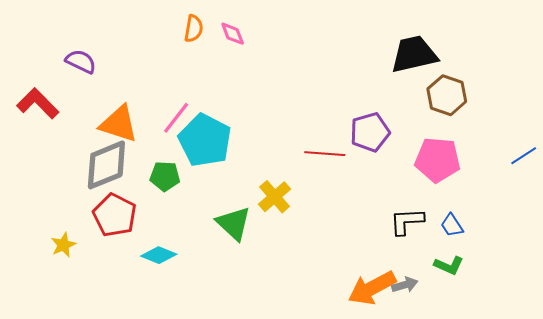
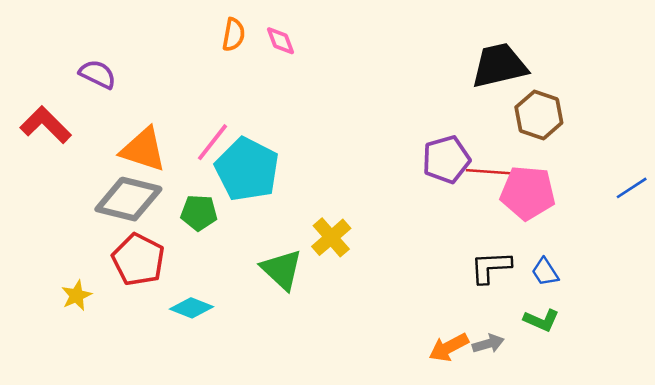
red line: (325, 154) -> (491, 172), moved
gray diamond: (106, 165) -> (128, 199), turned 36
orange arrow: (372, 288) -> (449, 347), size x0.7

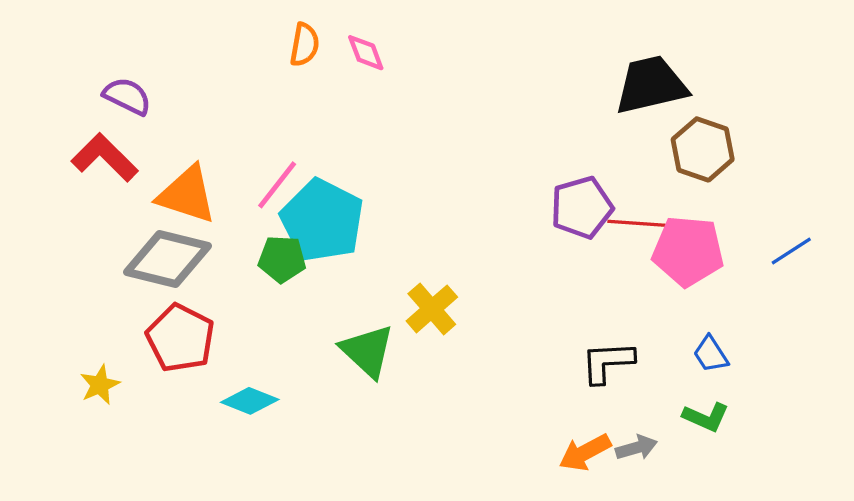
red L-shape: (46, 125) -> (105, 157), moved
blue line: (632, 188) -> (791, 251), moved
green pentagon: (199, 213) -> (282, 259), moved
black L-shape: (491, 267) -> (608, 362), moved

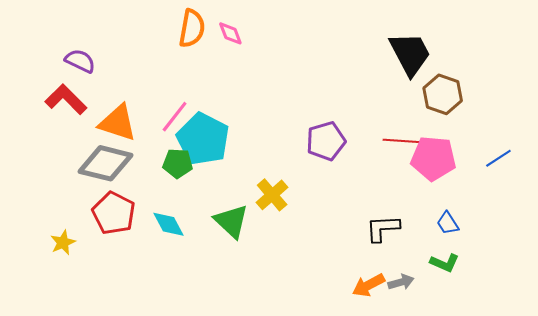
orange semicircle: (305, 45) -> (192, 28), size x1.4
black trapezoid: (651, 85) -> (410, 54), turned 75
purple pentagon: (582, 207) -> (326, 141), moved
cyan diamond: (250, 401) -> (168, 224), moved, turned 40

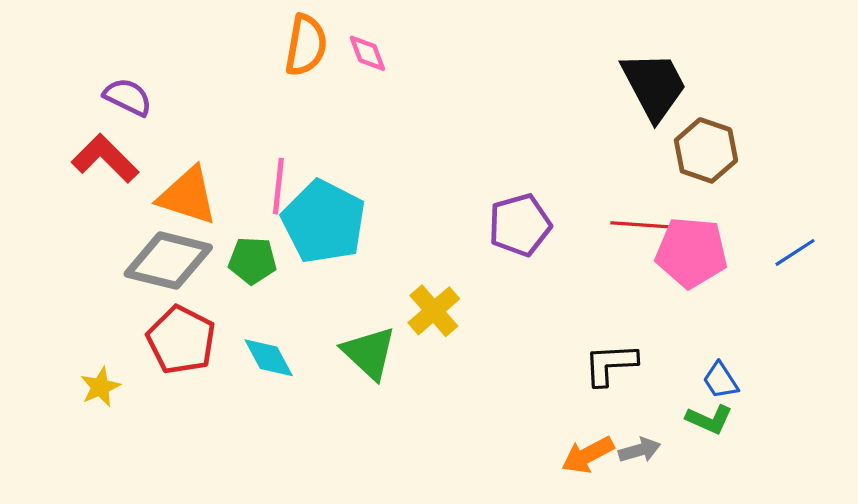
pink line: (175, 117) -> (278, 186), turned -32
green pentagon: (178, 163) -> (252, 261), moved
blue trapezoid: (448, 223) -> (721, 380), moved

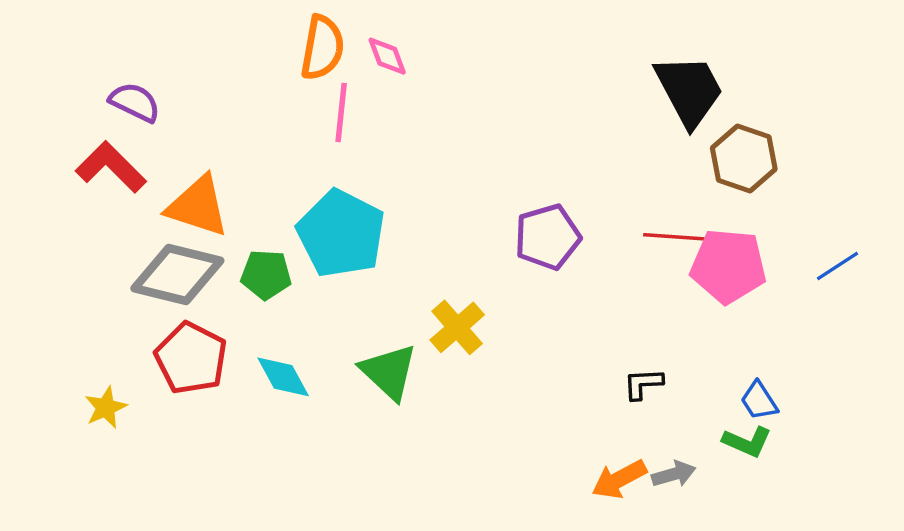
pink line: (278, 186) -> (341, 112), moved
black L-shape: (610, 364) -> (643, 384), size x0.7

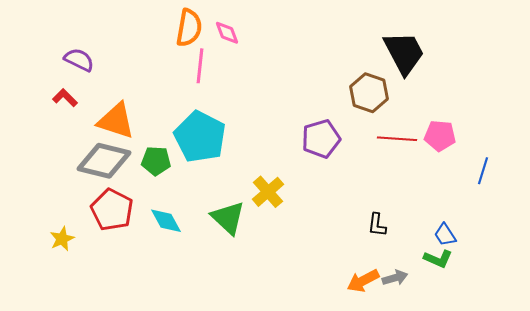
brown hexagon: (744, 159) -> (369, 93), moved
red L-shape: (111, 167) -> (65, 98), size x0.6
pink pentagon: (728, 266) -> (440, 136), moved, size x0.7
blue line: (838, 266) -> (483, 171), moved, turned -40
black L-shape: (643, 384) -> (377, 225), turned -80

